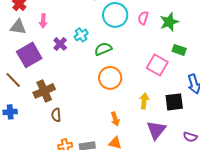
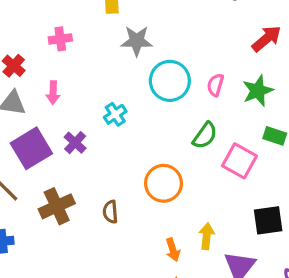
purple cross: (60, 44) -> (75, 143), moved
green semicircle: (103, 49) -> (205, 135), moved, turned 150
yellow arrow: (144, 101) -> (207, 236), moved
brown semicircle: (56, 115) -> (110, 212), moved

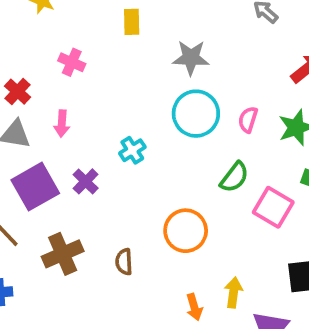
pink cross: (60, 39) -> (72, 62), turned 30
gray star: (137, 41) -> (191, 58), moved

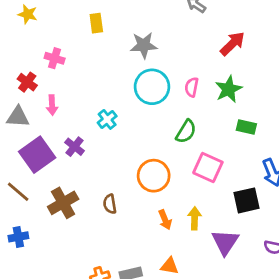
red cross: (18, 92) -> (27, 82), moved
pink square: (273, 207) -> (208, 168), moved
orange arrow: (194, 307) -> (165, 220), moved

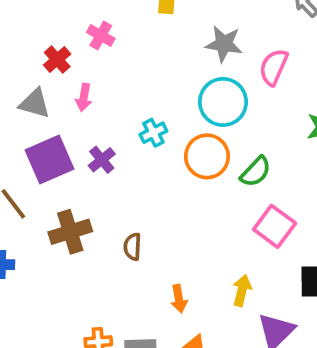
pink semicircle: (192, 87) -> (274, 67), moved, size x1.4
orange circle: (154, 176) -> (207, 156), moved
orange arrow: (165, 220) -> (179, 299), moved

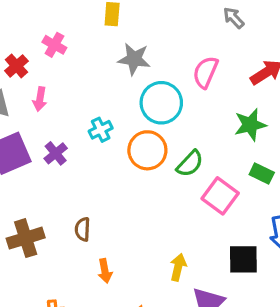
gray star: (224, 44) -> (134, 59), moved
pink square: (275, 226) -> (220, 196), moved
brown cross: (70, 232) -> (26, 238), moved
orange arrow: (179, 299) -> (105, 271), moved

